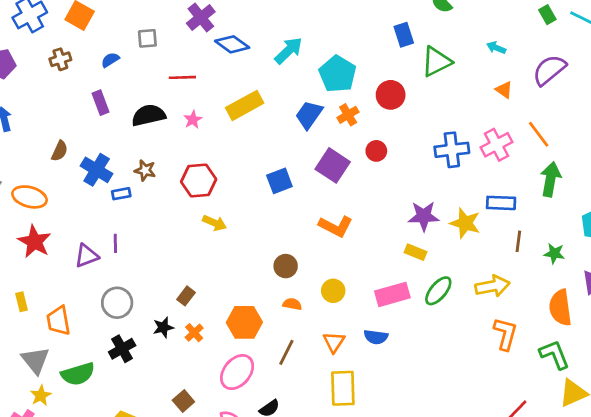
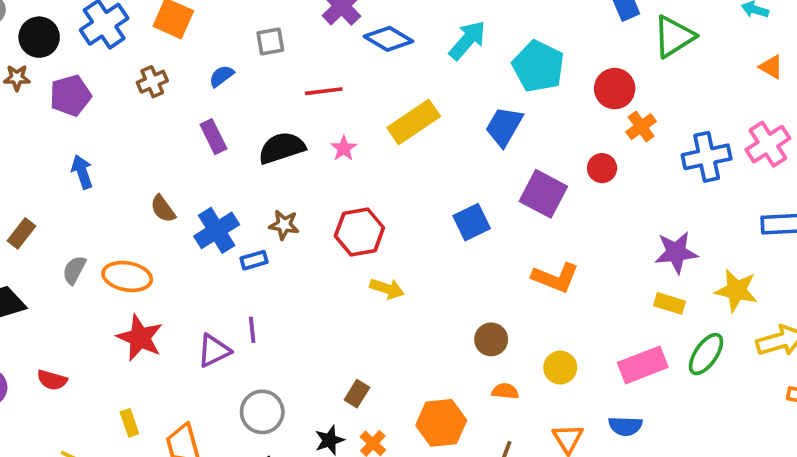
orange cross: (348, 115) -> (641, 127), moved
brown semicircle: (60, 151) -> (163, 209), turned 125
blue cross: (97, 170) -> (217, 230), turned 32
yellow star: (465, 223) -> (736, 290), moved

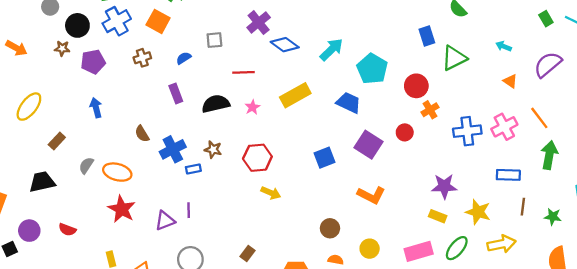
blue trapezoid: (504, 126) -> (349, 103), turned 80

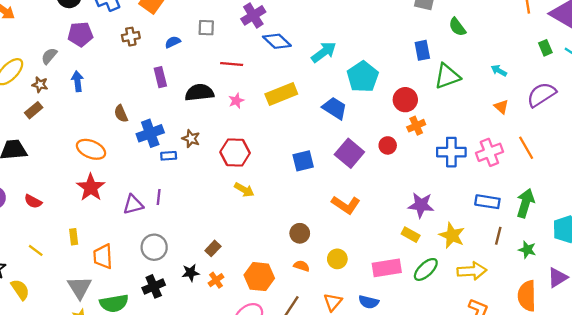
brown star: (62, 48) -> (40, 85), moved
green arrow: (549, 155) -> (525, 203), moved
gray semicircle: (86, 165) -> (49, 56), moved

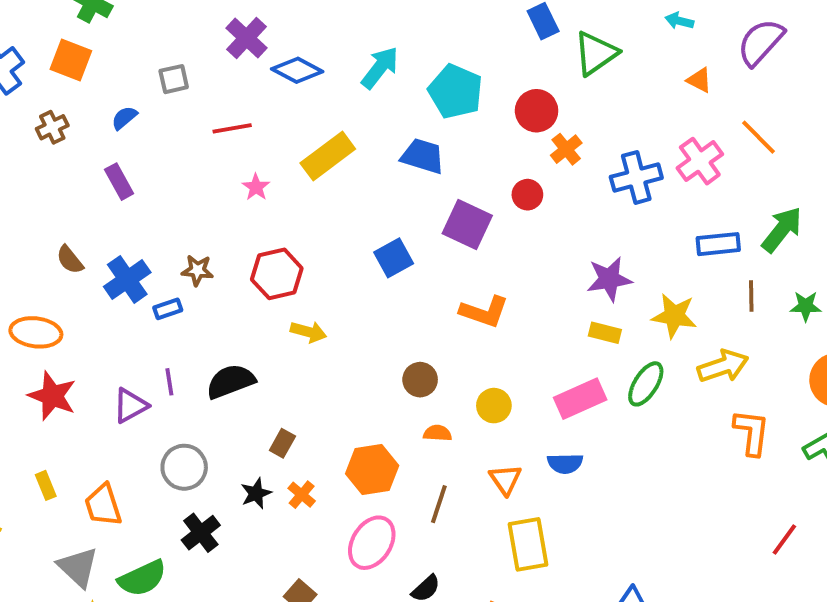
black semicircle: (199, 93) -> (231, 381), moved
green arrow: (525, 203) -> (782, 230), turned 36

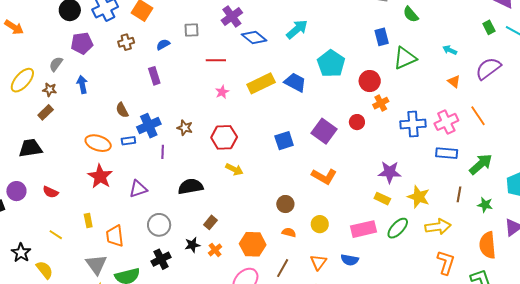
cyan arrow: (380, 68) -> (297, 29), moved
blue trapezoid: (423, 156) -> (295, 82), moved
blue rectangle: (718, 244) -> (447, 153), moved
blue rectangle: (168, 309) -> (128, 141), moved
purple line: (169, 382) -> (163, 152), moved

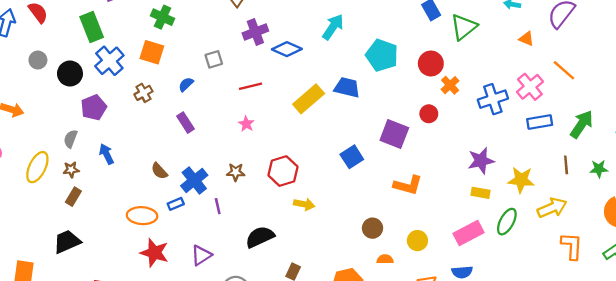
purple cross: (232, 17) -> (255, 32), turned 30
pink star: (222, 92) -> (246, 124), moved

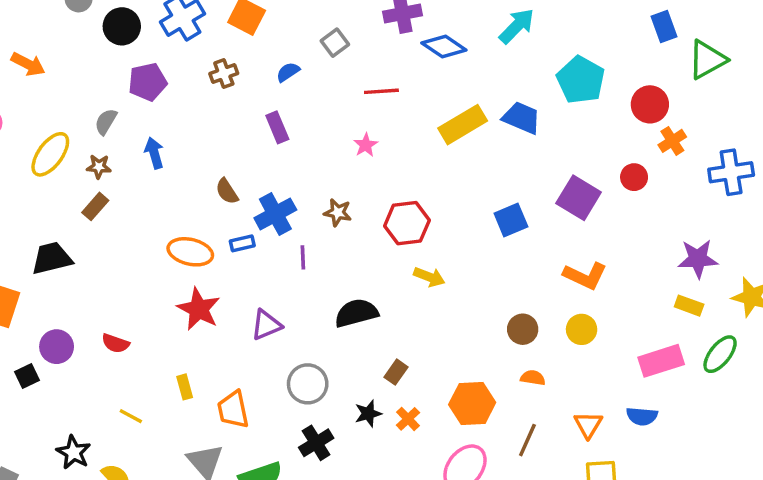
gray square: (214, 59) -> (335, 43), turned -30
yellow circle: (417, 241) -> (582, 329), moved
black trapezoid: (67, 242) -> (52, 258), moved

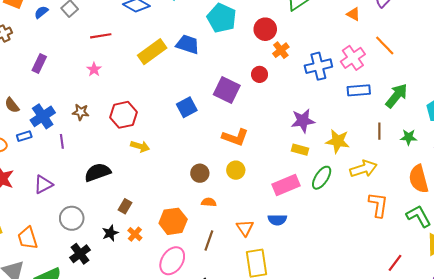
blue semicircle: (288, 72) -> (41, 12), moved
purple rectangle: (277, 127) -> (39, 63), turned 54

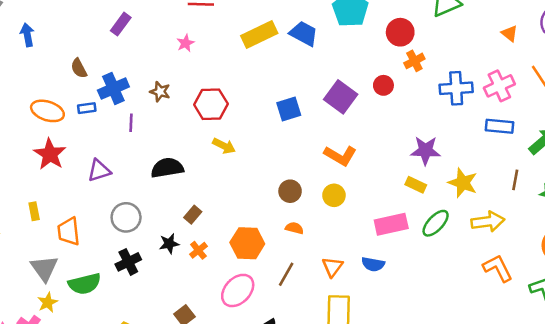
orange L-shape: (378, 205) -> (498, 268), turned -45

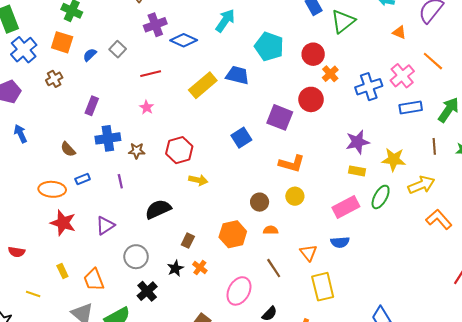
red circle: (383, 85) -> (311, 99), size x1.5
blue cross: (113, 88) -> (108, 138), moved, turned 30
orange hexagon: (247, 243) -> (233, 234), moved
brown line: (286, 274) -> (274, 268), turned -48

